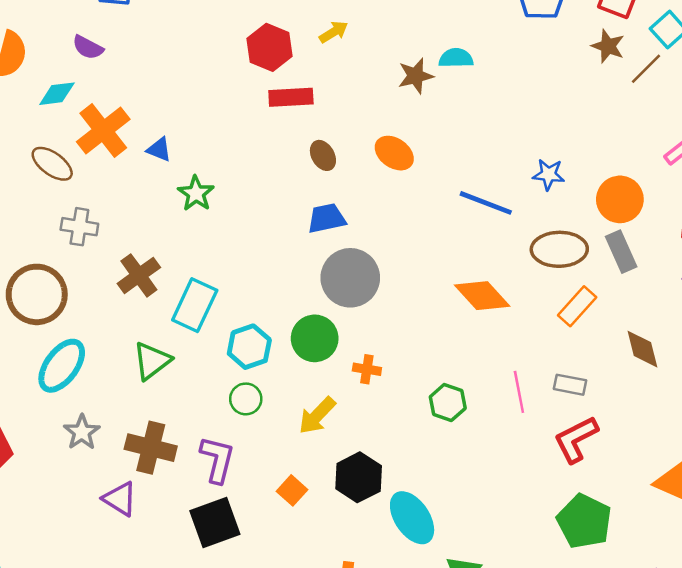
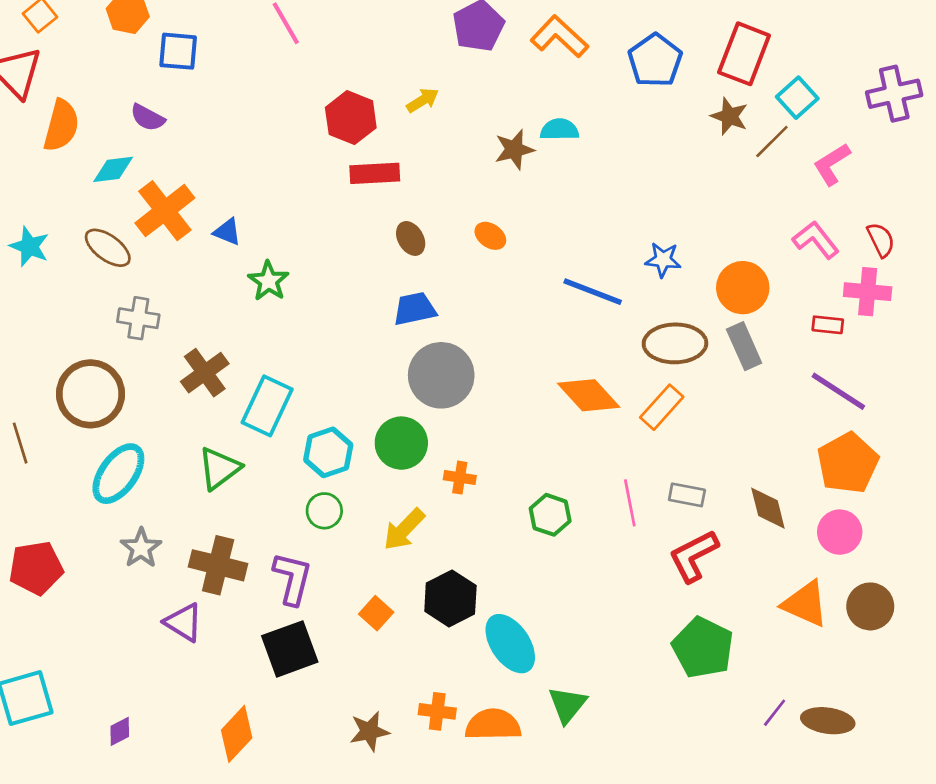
orange ellipse: (394, 153) -> (490, 236), size x0.7
orange rectangle: (577, 306) -> (662, 407), moved
brown diamond: (642, 349) -> (768, 508), moved

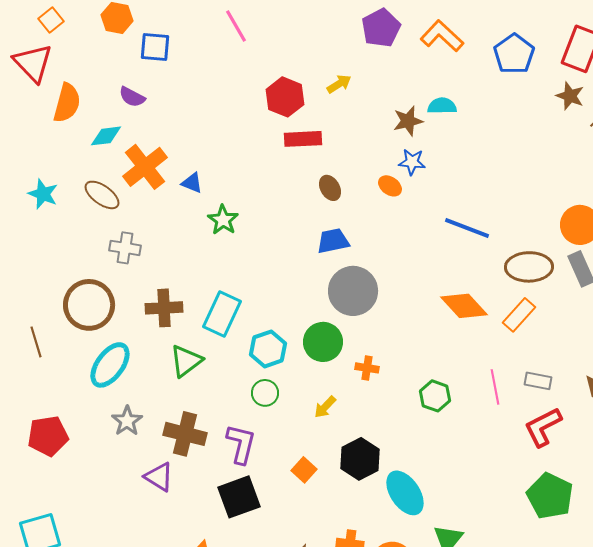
blue star: (663, 260) -> (412, 162), moved
brown cross: (205, 373) -> (164, 308), moved, turned 33
yellow arrow: (404, 529) -> (325, 407), size x0.7

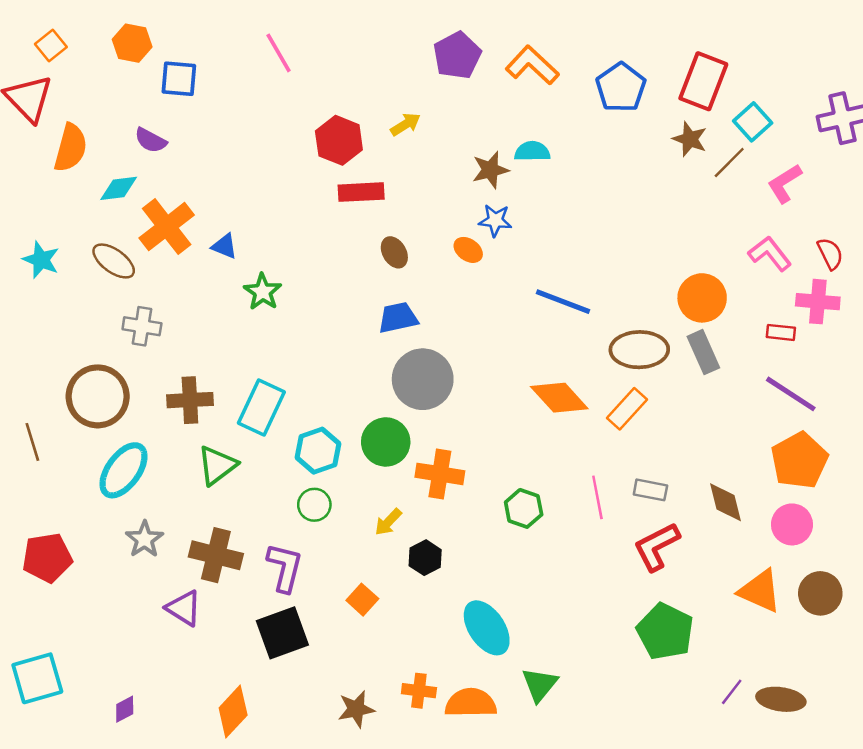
orange cross: (367, 368) -> (440, 474), size x1.6
black hexagon: (360, 459) -> (425, 558), moved, size x0.7

